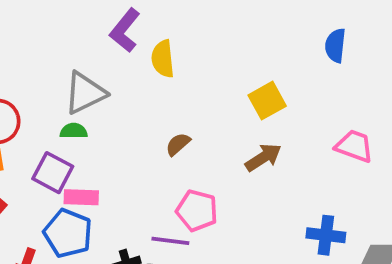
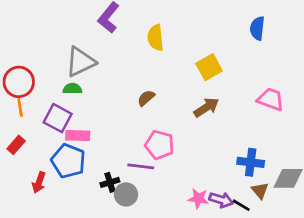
yellow semicircle: (163, 59) -> (155, 38), moved

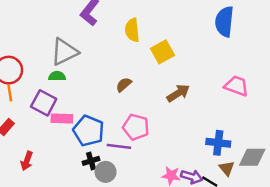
blue semicircle: (257, 28) -> (224, 22), size x1.4
yellow square: (209, 67) -> (163, 52), moved
blue pentagon: (68, 161) -> (89, 131), moved

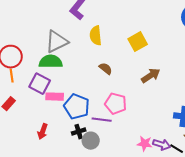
yellow semicircle: (132, 30) -> (96, 36), moved
green semicircle: (57, 76) -> (51, 62), size x1.6
brown semicircle: (124, 85) -> (106, 69), turned 80
red arrow: (27, 161) -> (43, 132), moved

